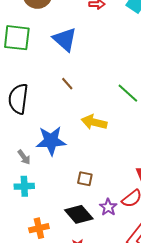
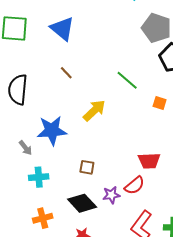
yellow arrow: (94, 122) -> (94, 110), turned 125
cyan cross: (24, 186) -> (39, 177), moved
purple star: (108, 207) -> (111, 195), turned 30

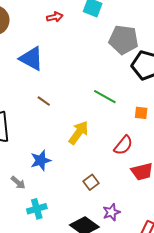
blue star: (52, 130) -> (41, 160), size x0.7
brown square: (87, 167) -> (91, 182), moved, turned -35
red semicircle: (135, 185) -> (123, 145), moved

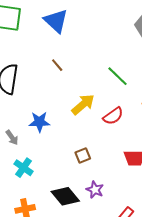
red semicircle: (123, 145) -> (113, 116), moved
cyan cross: (37, 209) -> (24, 168), turned 36
purple star: (111, 212) -> (95, 190), turned 30

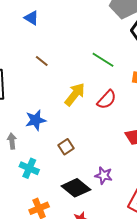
blue triangle: (56, 21) -> (31, 18), size x0.6
gray arrow: (12, 138) -> (12, 141), turned -140
brown square: (83, 156) -> (66, 147), moved

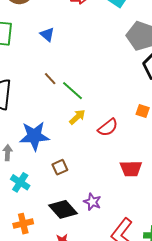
green line: (103, 60) -> (73, 91), moved
yellow arrow: (75, 94) -> (77, 117), size x0.7
blue star: (36, 120) -> (34, 136), size x1.4

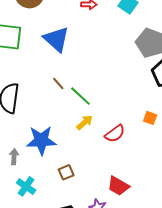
blue triangle: (47, 34) -> (56, 39), size x1.8
red trapezoid: (131, 169) -> (118, 186), moved, turned 30

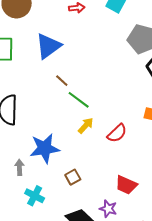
blue triangle: (56, 39) -> (48, 46), turned 48
brown line: (58, 83) -> (62, 81), moved

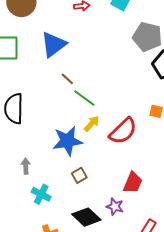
red semicircle: (117, 133) -> (123, 131), size x1.4
blue star: (45, 148) -> (67, 141), moved
red trapezoid: (126, 185) -> (133, 183), turned -90

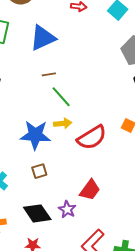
brown line: (67, 79) -> (49, 74), turned -64
yellow arrow: (92, 124) -> (63, 123), turned 30

